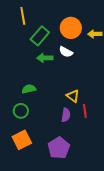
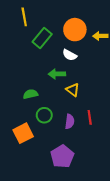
green arrow: (45, 58) -> (57, 74), moved
yellow triangle: (73, 96) -> (73, 90), moved
green circle: (21, 111) -> (44, 115), moved
orange square: (22, 140) -> (23, 133), moved

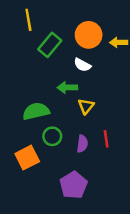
yellow triangle: (73, 90) -> (86, 106), turned 32
green semicircle: (30, 94) -> (36, 111), size x1.5

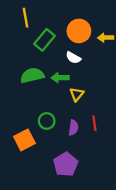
green semicircle: (36, 111) -> (32, 75), moved

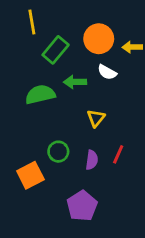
white semicircle: (73, 58) -> (107, 72), moved
green arrow: (60, 78) -> (75, 82), moved
red line: (94, 123) -> (118, 154), turned 32

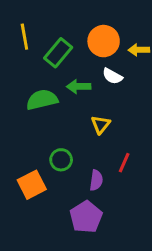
yellow line: (32, 22) -> (24, 37), moved
purple semicircle: (92, 160) -> (96, 180), moved

